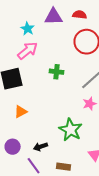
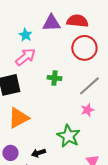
red semicircle: (80, 15) -> (77, 21), size x1.5
orange triangle: (21, 112) -> (18, 118), size x1.6

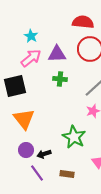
purple triangle: (51, 23) -> (57, 54), moved
orange triangle: (18, 118) -> (24, 119), turned -40
purple circle: (10, 153) -> (26, 150), moved

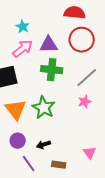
green cross: (60, 79) -> (52, 70), size x1.5
green star: (74, 137) -> (44, 108), moved
black arrow: (44, 154) -> (44, 145), moved

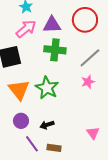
brown rectangle: (59, 165) -> (54, 148), moved

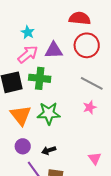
green cross: (55, 50) -> (40, 78), moved
gray line: (90, 58) -> (92, 83), turned 70
green star: (47, 88) -> (49, 113), turned -30

